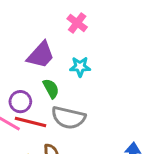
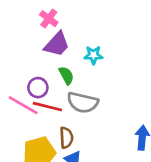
pink cross: (77, 23) -> (49, 19), moved

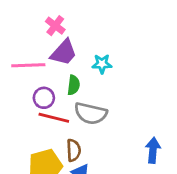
green semicircle: (66, 75) -> (74, 85), turned 36
pink line: (23, 105) -> (28, 65), moved, turned -32

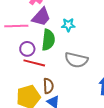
green semicircle: (74, 85) -> (48, 40), size x1.5
gray semicircle: (91, 113) -> (76, 60), moved

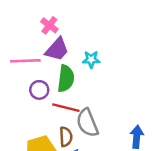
gray semicircle: (76, 60) -> (87, 123), moved, turned 55
red line: (34, 63) -> (66, 108), moved

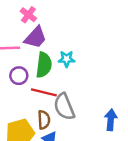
cyan star: (91, 60) -> (67, 59), moved

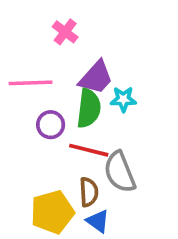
purple trapezoid: (36, 37) -> (96, 77), moved

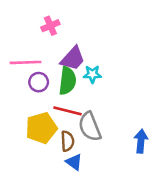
pink cross: (65, 32) -> (50, 26), turned 30
purple circle: (51, 125) -> (39, 82), moved
yellow pentagon: (52, 212) -> (41, 128), moved

